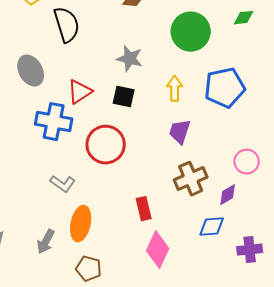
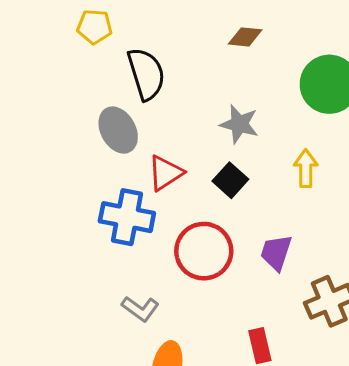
gray ellipse: (31, 71) -> (118, 130), moved
black square: (124, 97) -> (230, 180), turned 30
purple trapezoid: (180, 132) -> (276, 253), moved

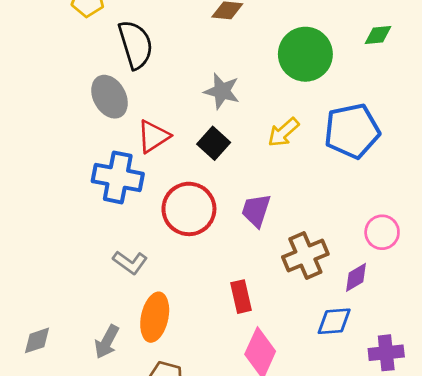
yellow arrow: (306, 168) -> (283, 132), turned -132

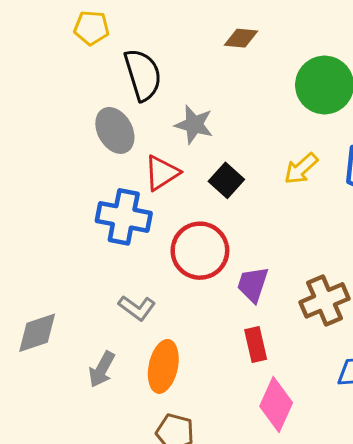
gray star: (222, 91) -> (194, 125), moved
purple trapezoid: (256, 210) -> (253, 284), moved
gray diamond: (37, 340) -> (37, 333), moved, size x1.4
gray arrow: (107, 342) -> (102, 369), moved

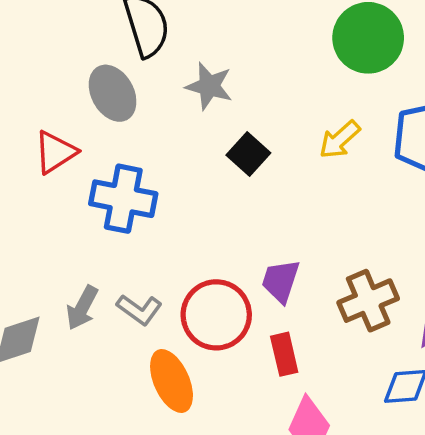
red triangle: (162, 173) -> (55, 152), moved
red circle: (200, 251) -> (216, 315), moved
orange ellipse: (163, 366) -> (172, 381), turned -36
gray arrow: (102, 369) -> (82, 308), moved

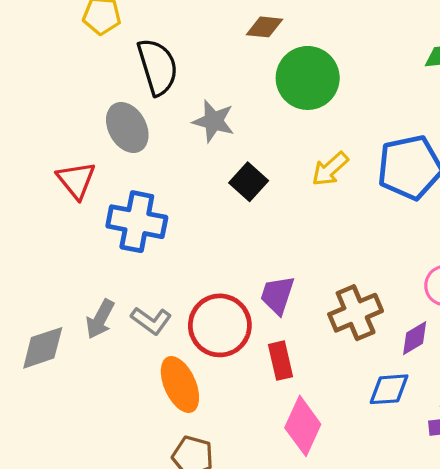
green circle: (368, 38) -> (308, 78), moved
red triangle: (55, 152) -> (76, 180), turned -36

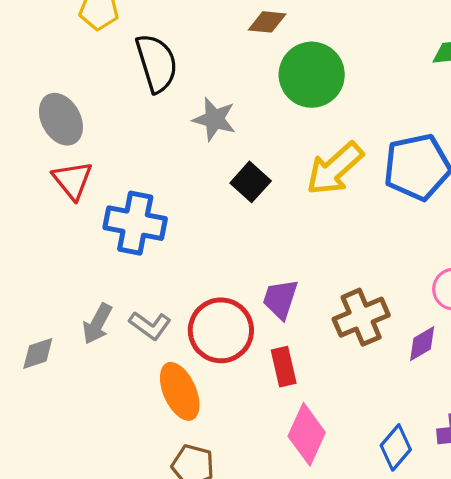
gray ellipse: (127, 127) -> (61, 119), moved
yellow arrow: (330, 169) -> (335, 169), size x1.5
gray diamond: (43, 348) -> (38, 353), size x0.7
blue diamond: (389, 389) -> (396, 447), moved, turned -45

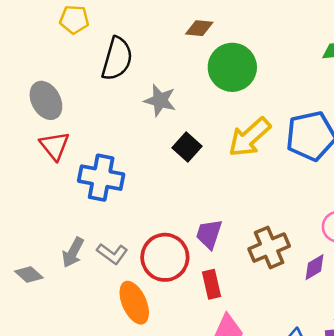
black semicircle: (157, 63) -> (117, 59), turned 33
gray diamond: (38, 353) -> (29, 274), turned 60

